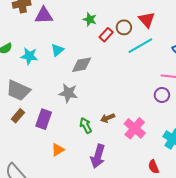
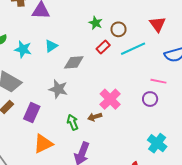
green star: (90, 19) -> (96, 23), moved
red triangle: (147, 20) -> (158, 24), moved
red rectangle: (106, 35) -> (103, 47), moved
pink cross: (135, 128) -> (110, 99), moved
orange triangle: (58, 150) -> (43, 144), size x1.5

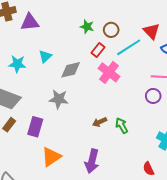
red triangle: (158, 24) -> (152, 31), moved
pink cross: (110, 99) -> (109, 72), moved
green arrow: (73, 122) -> (122, 126), moved

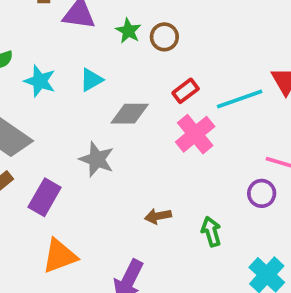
green star: (87, 27) -> (128, 31), moved
brown circle: (111, 30) -> (164, 37), moved
green arrow: (122, 126) -> (211, 232), moved

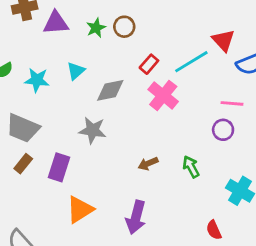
green star: (128, 31) -> (96, 28), turned 30

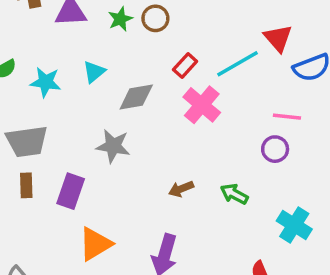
gray trapezoid: (23, 128) -> (27, 141), turned -32
brown rectangle: (23, 164) -> (26, 185), turned -42
green arrow: (191, 167) -> (234, 194), turned -35

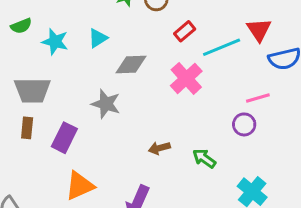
red rectangle: (185, 66) -> (185, 31), moved
pink line: (287, 117) -> (258, 98), turned -30

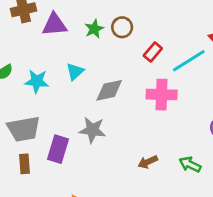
pink cross: (186, 78) -> (162, 95), turned -36
purple rectangle: (64, 138) -> (58, 149), moved

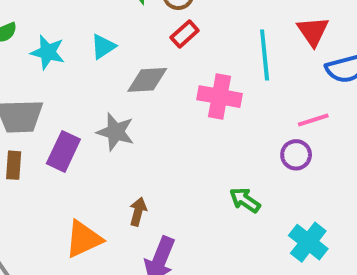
red rectangle: (153, 52) -> (185, 34), moved
cyan line: (189, 61) -> (265, 55), turned -72
brown arrow: (148, 162) -> (138, 212), moved, turned 120

